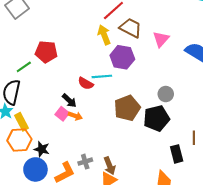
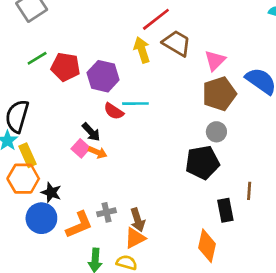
purple hexagon: (122, 57) -> (103, 76), moved
green line: (24, 67) -> (37, 58), moved
brown pentagon: (127, 108) -> (219, 94), moved

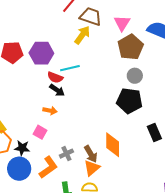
yellow arrow: (142, 50) -> (82, 35), moved, turned 66
black arrow: (91, 132) -> (57, 90), moved
pink square: (81, 148) -> (40, 132), moved
black pentagon: (202, 162) -> (129, 101), turned 30
orange diamond: (207, 246) -> (113, 145), moved

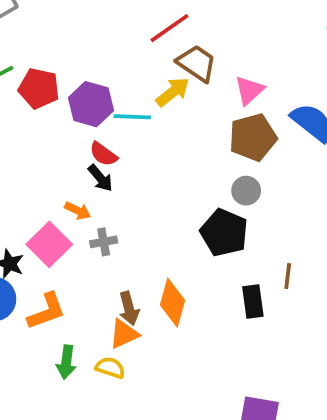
cyan line: (70, 68) -> (132, 117), moved
pink square: (40, 132) -> (49, 244), size x1.6
gray cross: (66, 154) -> (104, 242), moved

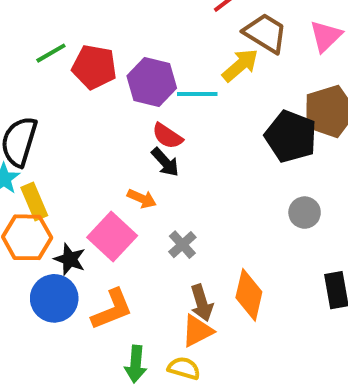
pink triangle: (249, 90) -> (326, 36), moved
gray circle: (246, 191) -> (305, 213), moved
black pentagon: (224, 233) -> (291, 136), moved
gray cross: (104, 242) -> (182, 245), moved, turned -30

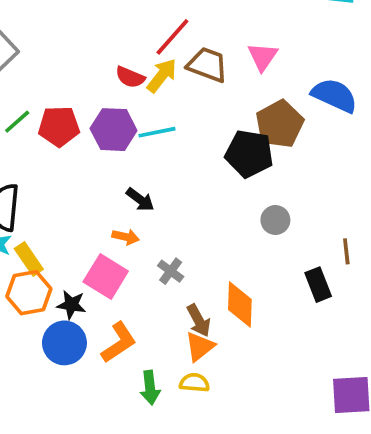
yellow arrow: (240, 65) -> (162, 75), moved
red semicircle: (167, 136) -> (130, 77), moved

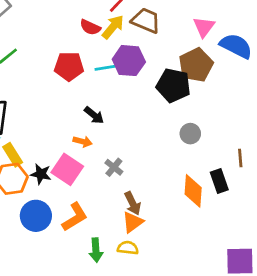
pink triangle: (263, 57) -> (204, 27), moved
red pentagon: (59, 126) -> (69, 66), moved
purple hexagon: (114, 130) -> (129, 61), moved
black star: (71, 305) -> (41, 174), moved
orange diamond: (240, 305) -> (193, 191), moved

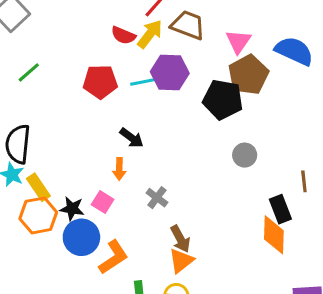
pink triangle: (204, 27) -> (238, 41), moved
orange arrow: (83, 142) -> (119, 169), turned 78
pink square: (67, 169) -> (103, 202), size x0.6
orange diamond: (193, 191) -> (274, 235), moved
blue circle: (36, 216) -> (81, 237), moved

